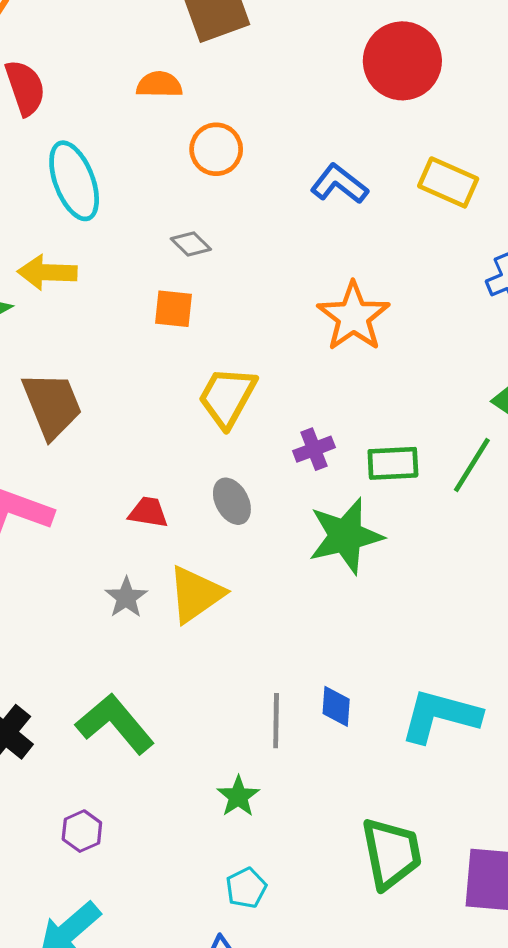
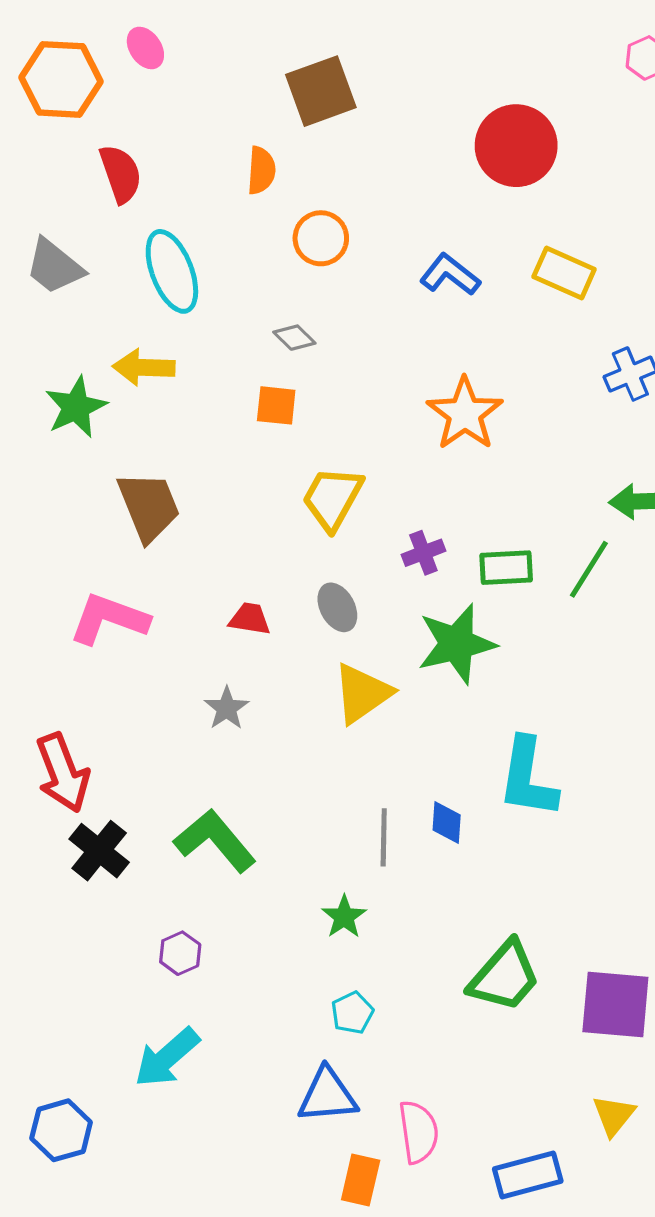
orange semicircle: (159, 85) -> (261, 170), turned 93
yellow triangle: (196, 594) -> (362, 693), moved
cyan L-shape: (440, 716) -> (528, 778), moved, turned -96
green trapezoid: (391, 853) -> (505, 976), turned 52

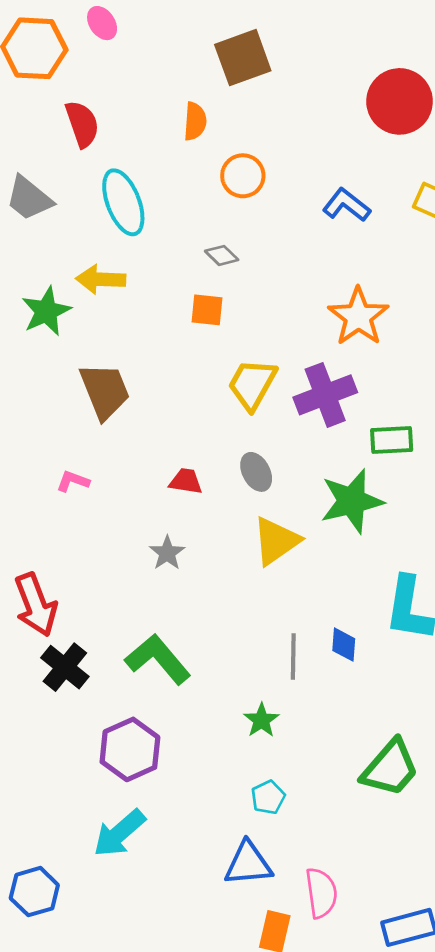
purple cross: (423, 553) -> (325, 395), moved, size x1.8
pink L-shape: (109, 619) -> (73, 481), size x0.5
purple hexagon: (180, 953) -> (130, 749), size x1.8

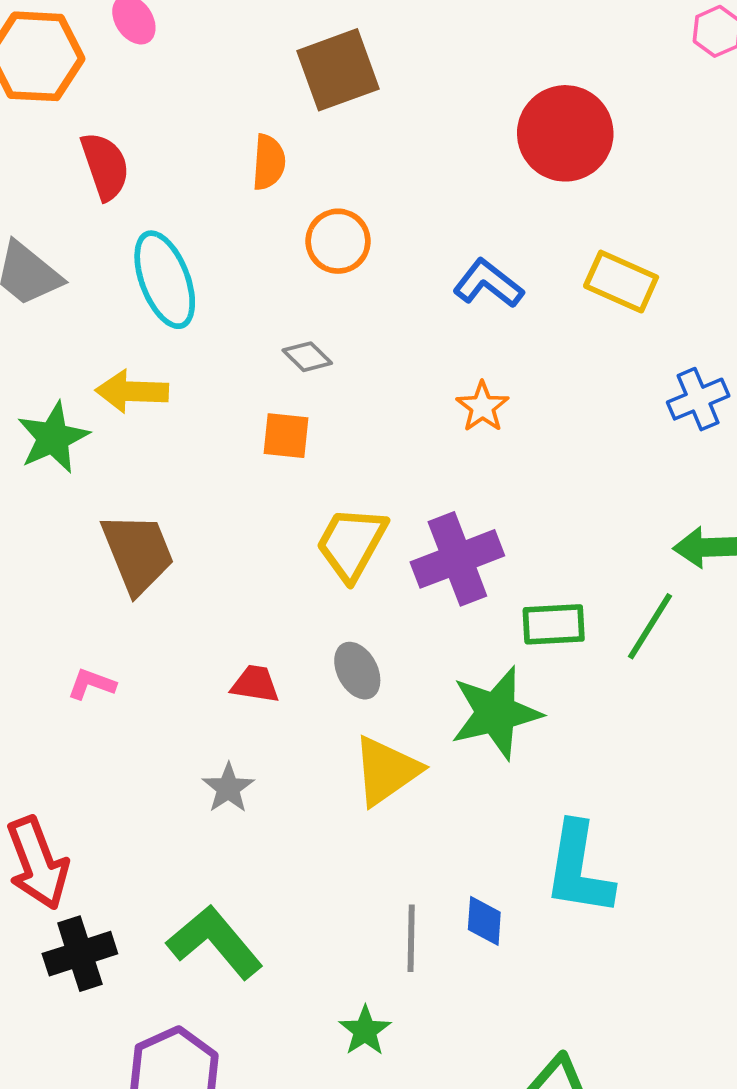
orange star: (358, 317) -> (482, 407), moved, size x0.6
black cross: (65, 667) -> (80, 954), turned 33

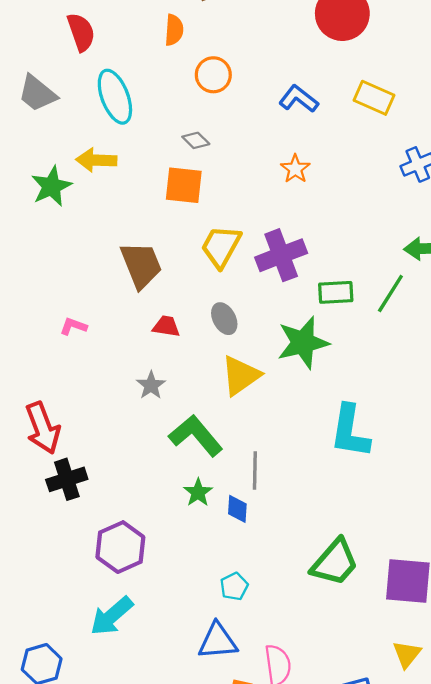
orange square: (286, 436) -> (184, 185), size x1.4
brown trapezoid: (138, 553) -> (141, 265), moved
blue diamond: (484, 921) -> (237, 509), moved
green L-shape: (215, 942) -> (196, 436), moved
green star: (365, 1031) -> (198, 492), moved

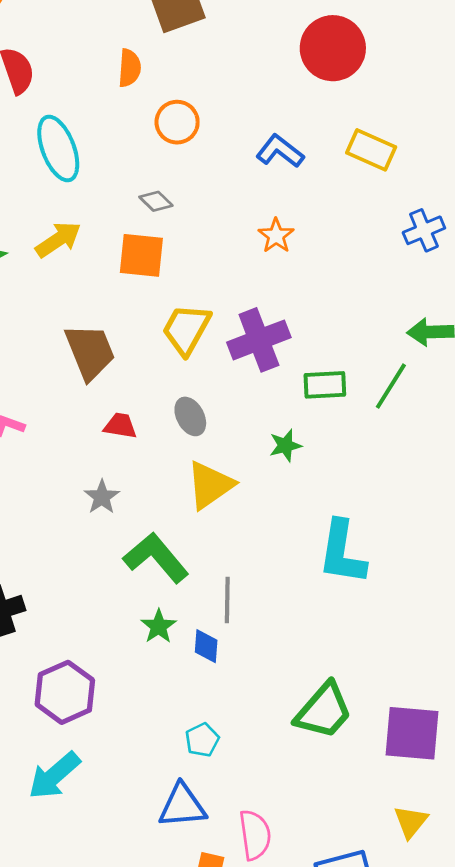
yellow arrow: (96, 160) -> (58, 240), moved, turned 144
green star: (303, 343) -> (285, 445), size x0.5

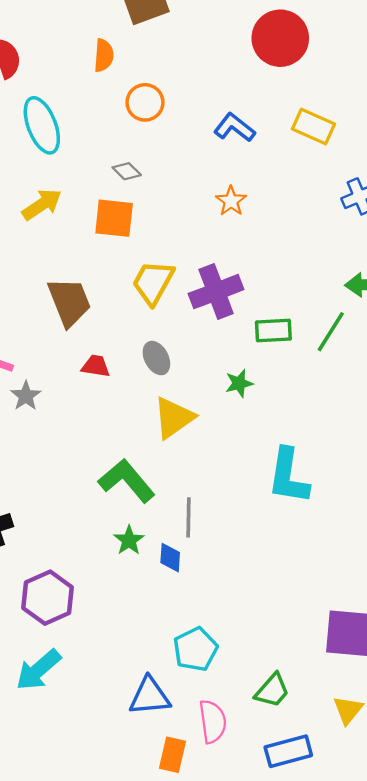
gray star: (102, 497) -> (26, 396), moved
green trapezoid: (324, 711) -> (272, 691), moved, size x0.7
cyan pentagon: (202, 740) -> (195, 649), moved, size x1.5

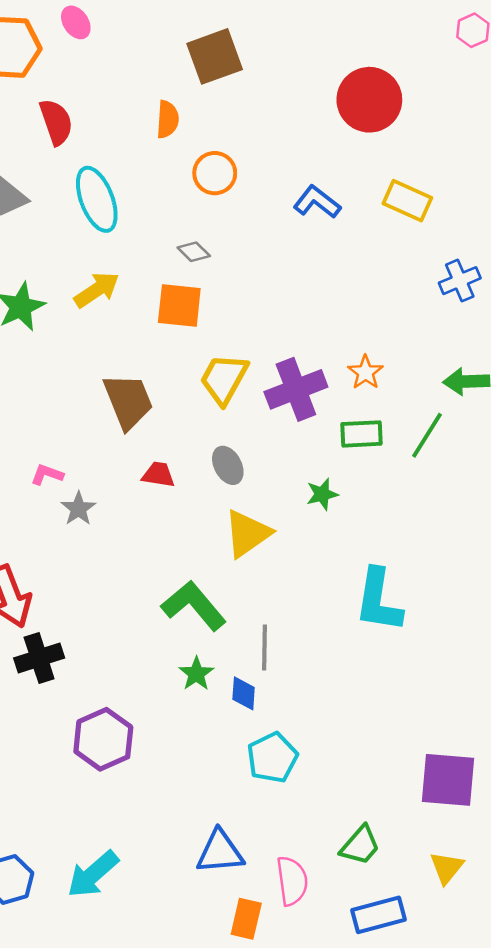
orange star: (231, 201) -> (365, 372), moved
cyan pentagon: (195, 649) -> (272, 758), moved
cyan arrow: (38, 670) -> (93, 874), moved

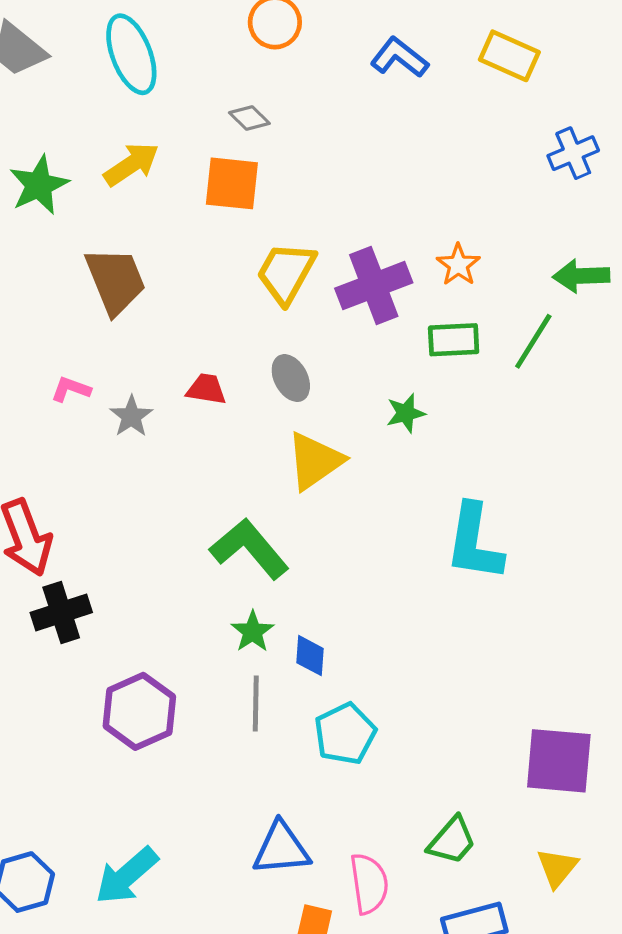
brown trapezoid: (128, 401) -> (115, 281), moved
gray star: (78, 509) -> (131, 416), moved
gray line: (265, 648) -> (256, 703), moved

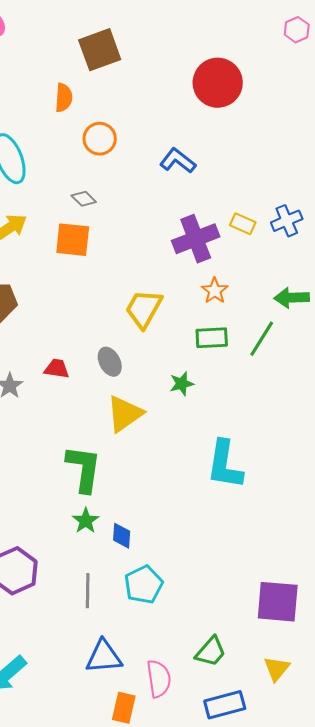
yellow rectangle: (509, 56) -> (243, 224), moved, size x0.7
yellow trapezoid: (286, 273) -> (144, 309), moved
purple cross: (374, 286) -> (196, 239), moved
green L-shape: (249, 549) -> (84, 469), turned 48
gray line: (256, 703) -> (88, 591), moved

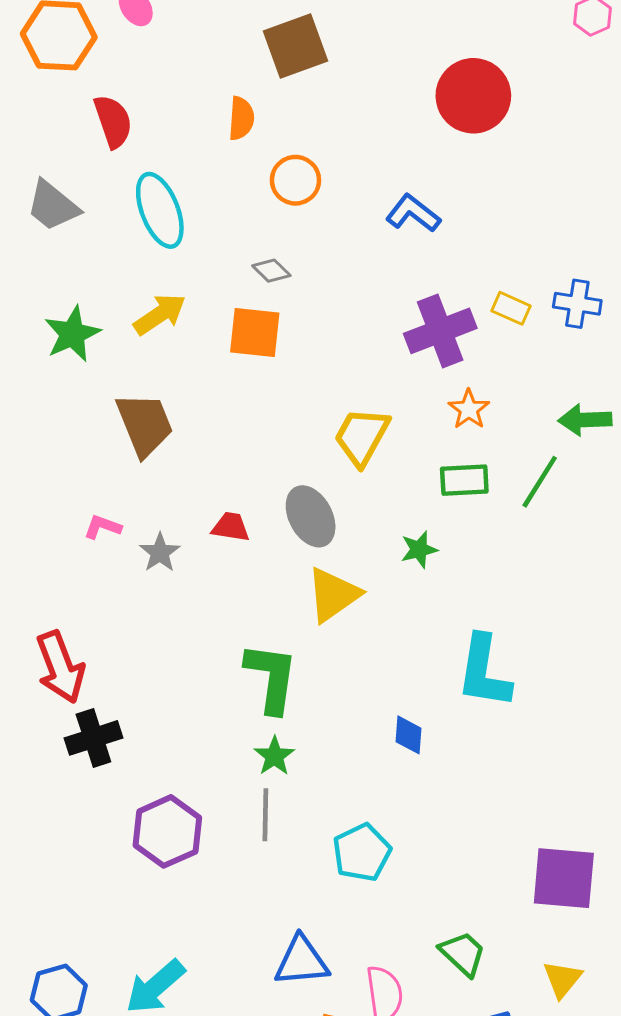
blue cross: (287, 221) -> (577, 304), turned 32
gray ellipse: (110, 362) -> (311, 516), size x1.4
blue diamond: (122, 536) -> (409, 735), moved
gray line: (88, 591) -> (265, 815), moved
green trapezoid: (211, 652) -> (463, 954), turned -88

